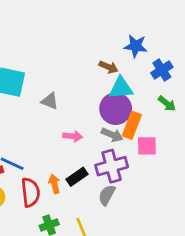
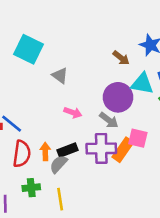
cyan triangle: (121, 88) -> (142, 84), moved
orange rectangle: (132, 125) -> (123, 150), moved
gray semicircle: (107, 195) -> (59, 164), moved

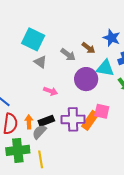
cyan square: (29, 49) -> (33, 39), moved
gray arrow: (109, 120) -> (68, 55), moved
green cross: (31, 188) -> (18, 150), size x1.6

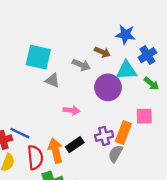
pink square: (102, 111) -> (144, 116), moved
purple cross: (73, 119) -> (104, 136), size x0.7
orange arrow: (29, 122) -> (55, 150), size x1.5
gray semicircle: (39, 132) -> (115, 154), moved

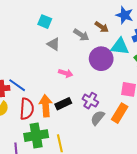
cyan square: (38, 57) -> (45, 22), size x0.6
orange rectangle: (123, 132) -> (120, 113), moved
purple cross: (104, 136) -> (90, 101), turned 35

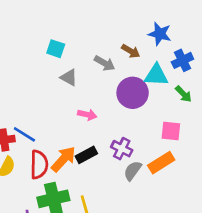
orange arrow: (46, 106) -> (63, 159), turned 50
orange rectangle: (120, 113) -> (161, 163), turned 30

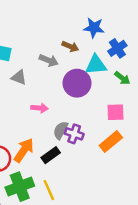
black rectangle: (86, 155) -> (51, 155), moved
gray semicircle: (133, 171) -> (61, 130), moved

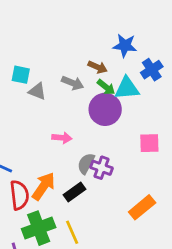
gray triangle: (19, 77) -> (37, 91), moved
green arrow: (122, 78) -> (106, 87), moved
orange rectangle: (111, 142) -> (142, 207), moved

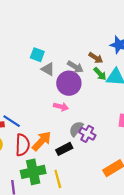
purple circle: (105, 109) -> (69, 83), moved

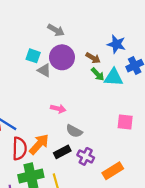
gray arrow: (75, 67) -> (56, 30), moved
purple circle: (69, 83) -> (62, 57), moved
gray semicircle: (76, 129) -> (74, 131), turned -98
purple cross: (87, 134) -> (86, 156), moved

